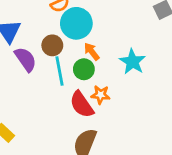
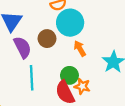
green circle: (84, 69) -> (69, 75), moved
cyan line: (59, 71) -> (32, 78), moved

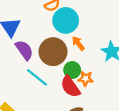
brown circle: (47, 39) -> (53, 52), moved, size x1.6
cyan line: (32, 78) -> (37, 77), turned -40

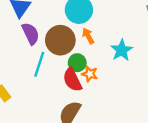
cyan line: (37, 77) -> (39, 64), turned 60

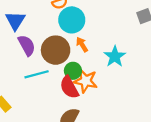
cyan line: (39, 64) -> (37, 74), turned 60
orange star: (90, 74) -> (86, 81), size x1.5

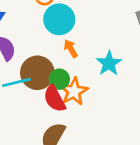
brown circle: (56, 50) -> (37, 73), moved
orange star: (86, 81) -> (74, 91), turned 30

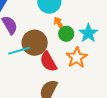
green circle: (59, 79) -> (66, 34), moved
orange star: (74, 91) -> (77, 58), moved

